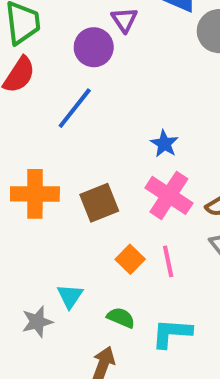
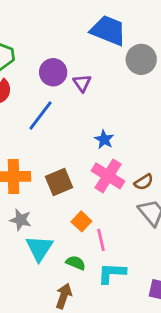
purple triangle: (124, 20) -> (82, 83), moved
pink line: (168, 261) -> (101, 240), moved
cyan triangle: (70, 296) -> (39, 248), size x1.5
gray star: (37, 322) -> (21, 220), moved, turned 30

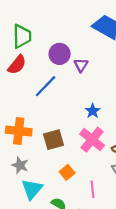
pink line: (101, 240) -> (93, 189), moved

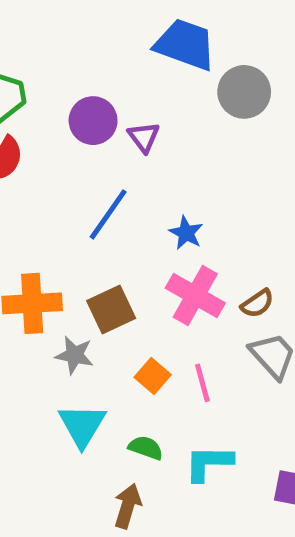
blue line: (46, 86) -> (108, 214), moved
gray star: (20, 165) -> (74, 355), moved
pink line: (93, 189) -> (202, 383), moved

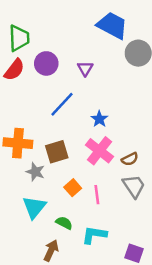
purple circle: (93, 121) -> (46, 63), moved

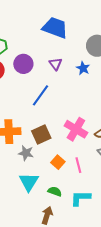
blue trapezoid: (112, 25) -> (55, 28), moved
blue star: (99, 119) -> (83, 68), moved

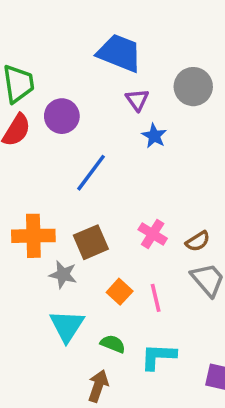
purple triangle: (56, 64) -> (137, 100), moved
blue star: (83, 68) -> (154, 136), moved
pink cross: (76, 129) -> (153, 234), size x0.7

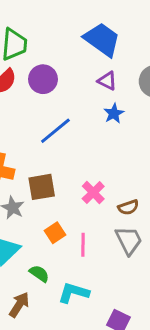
purple triangle: (137, 100) -> (107, 81), turned -42

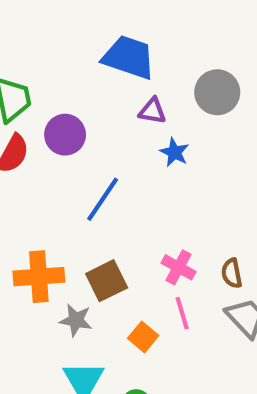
brown semicircle: (128, 207) -> (232, 273), turned 114
pink line: (83, 245) -> (182, 313), moved

